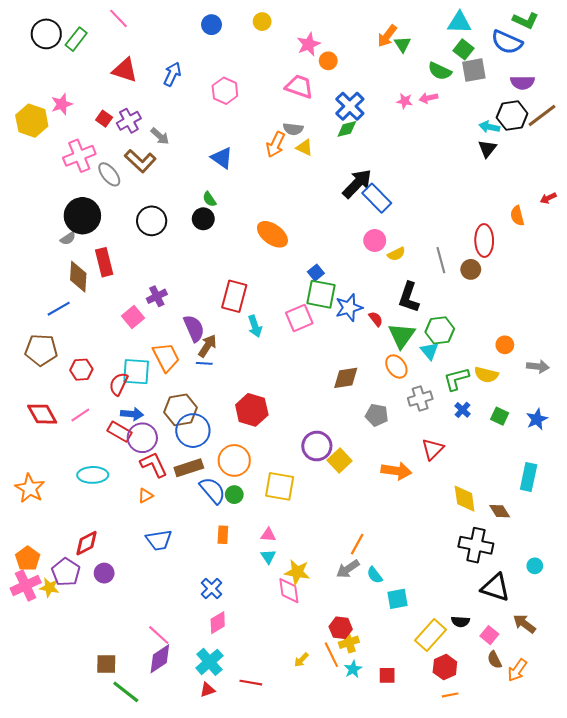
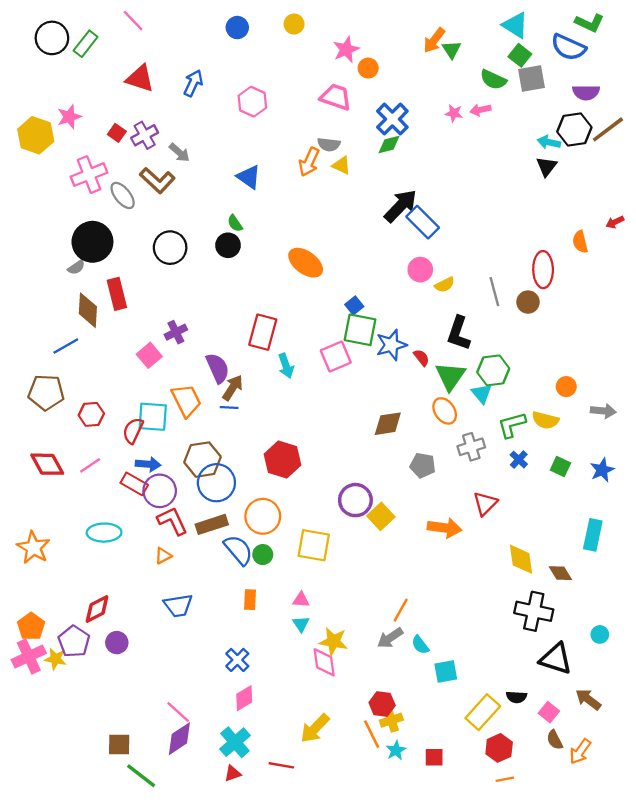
cyan triangle: (459, 23) -> (515, 25), turned 30
yellow arrow: (301, 660) -> (315, 728), moved, size x1.8

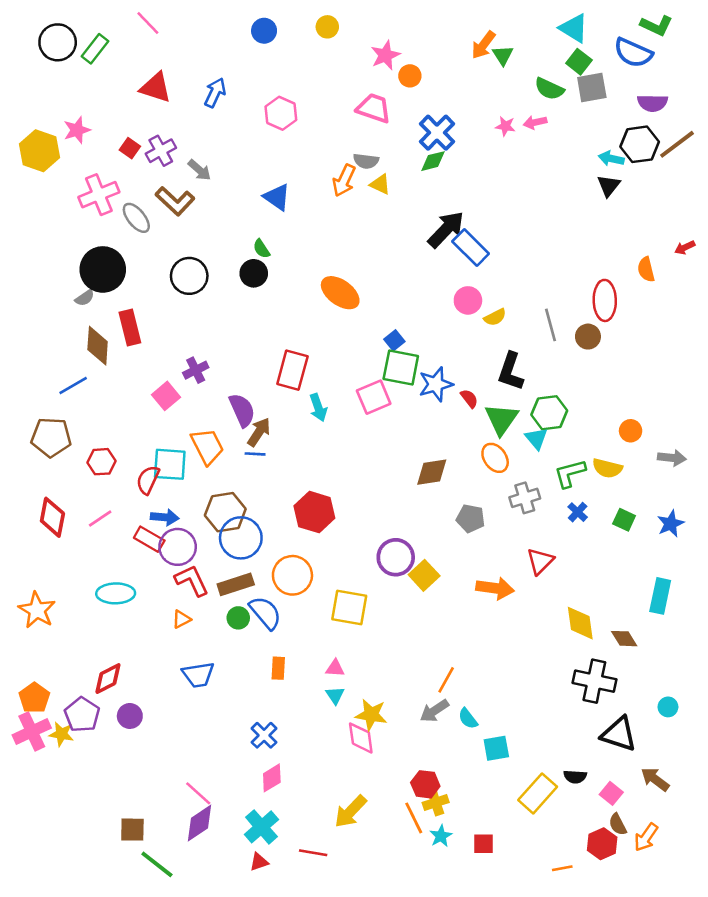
red diamond: (47, 464) -> (52, 517), turned 40
green circle: (263, 555) -> (238, 618), moved
red hexagon: (499, 748) -> (602, 844), moved

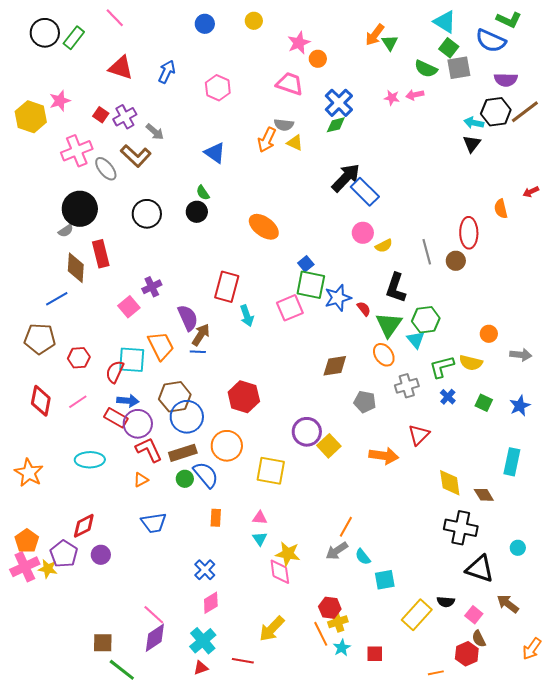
orange arrow: (646, 837) -> (532, 649), moved

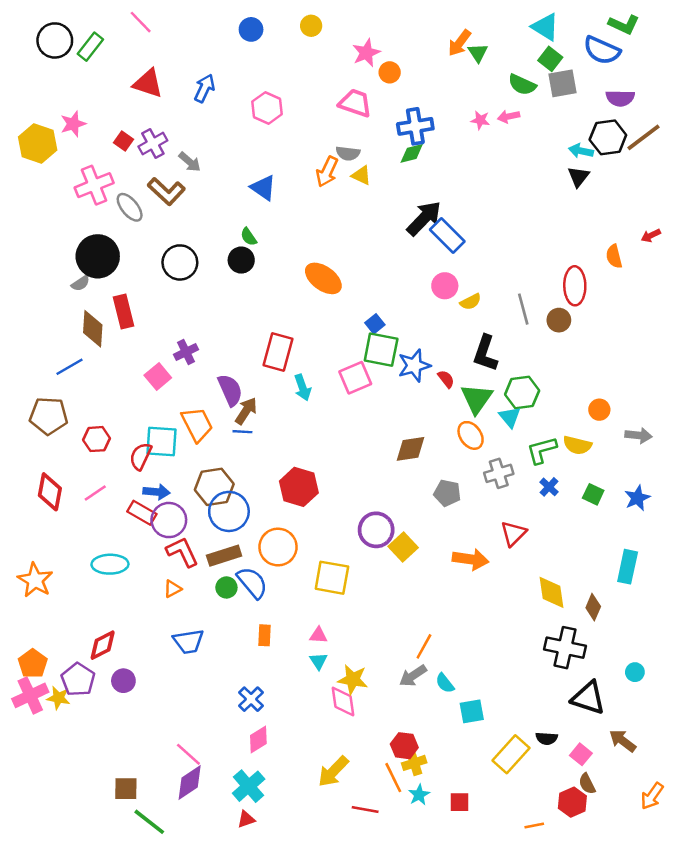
blue cross: (339, 103) -> (415, 126), turned 36
brown diamond: (484, 495) -> (593, 607), turned 55
red line: (243, 661) -> (365, 809), moved

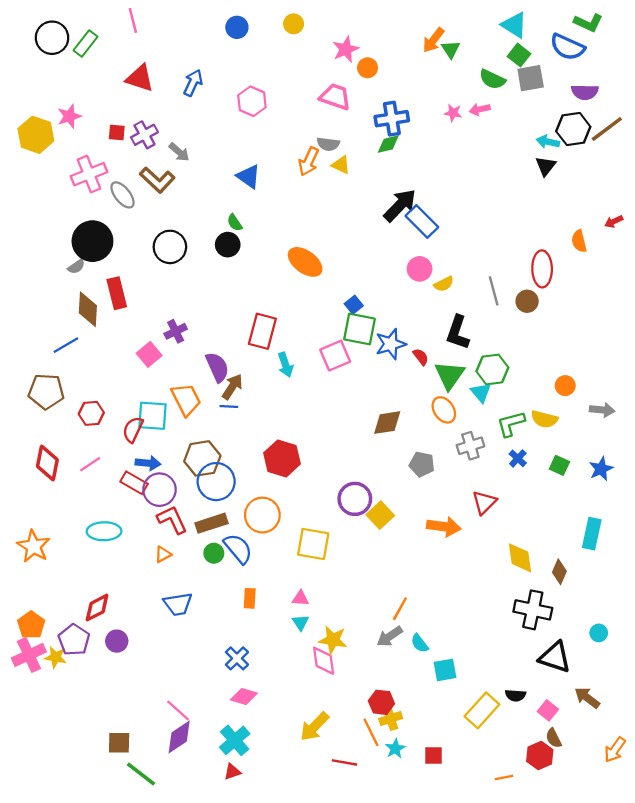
pink line: (141, 22) -> (133, 20), turned 30
red square: (123, 141) -> (117, 132), turned -30
pink diamond: (258, 740) -> (244, 697), turned 48

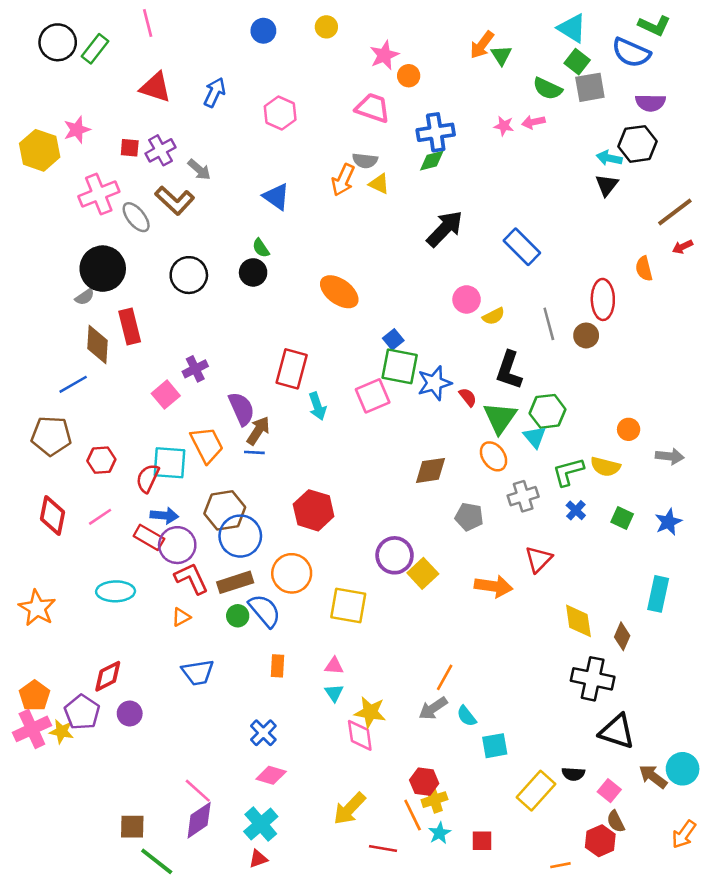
brown line: (607, 129) -> (675, 212), moved
blue rectangle: (422, 221) -> (522, 247), moved
cyan circle: (599, 633) -> (683, 769), moved, size x1.6

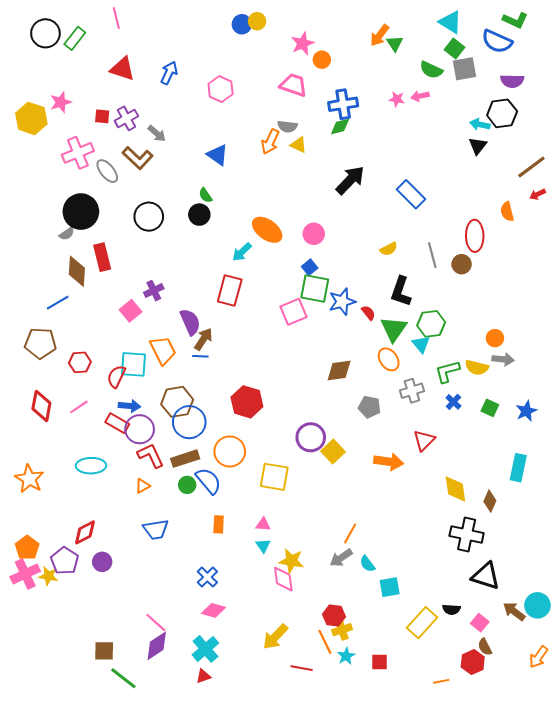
blue circle: (263, 31) -> (242, 24), moved
pink circle: (467, 299) -> (314, 234), moved
cyan arrow: (317, 406) -> (242, 252), moved, turned 65
gray arrow: (670, 456) -> (503, 359), moved

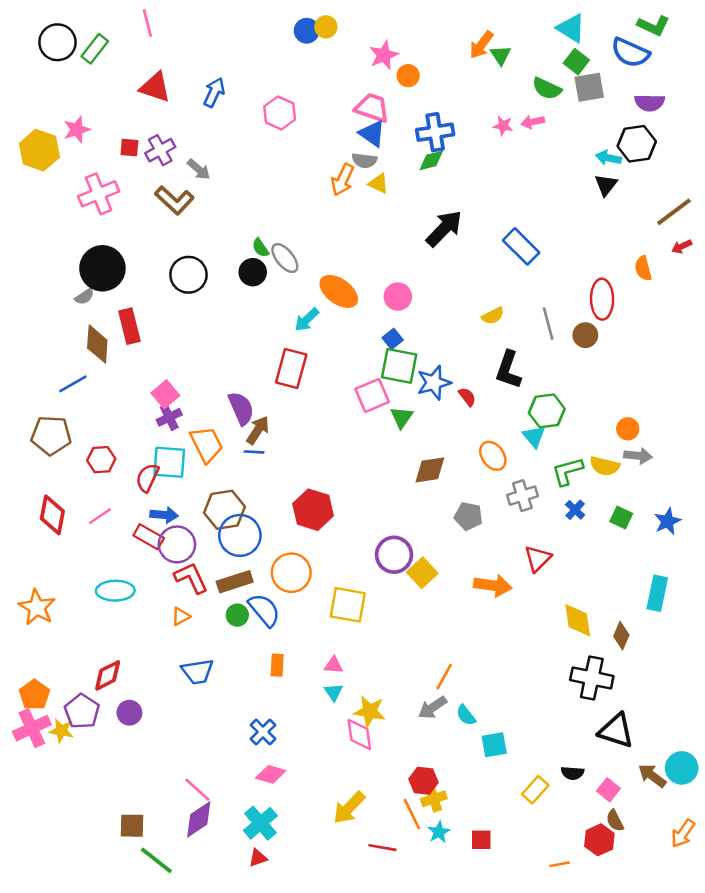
blue triangle: (218, 155) -> (372, 133), moved
gray ellipse: (107, 171) -> (285, 258), moved
purple cross: (154, 291) -> (169, 417), moved
green triangle: (394, 329) -> (402, 417), moved, size x0.7
yellow rectangle: (422, 623) -> (535, 790), size x0.7

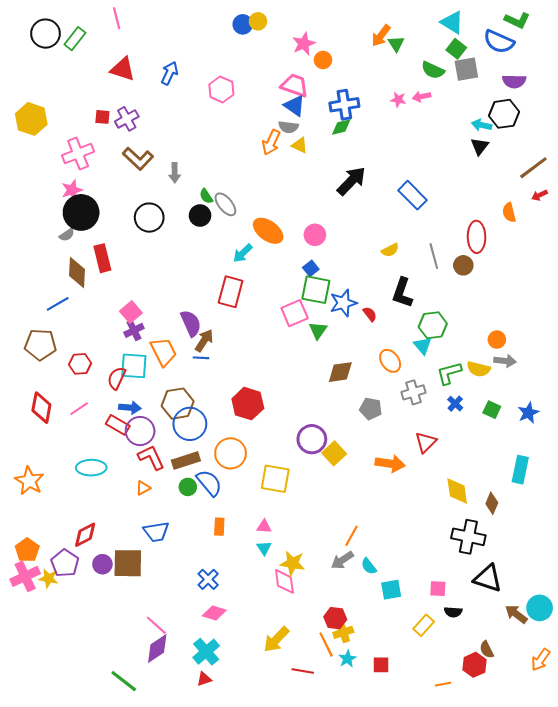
pink star: (77, 130) -> (72, 190), moved
gray arrow: (199, 169) -> (175, 173), moved, turned 48
pink square: (608, 790) -> (438, 589), moved, turned -36
brown square: (132, 826) -> (128, 563), moved, size x1.5

